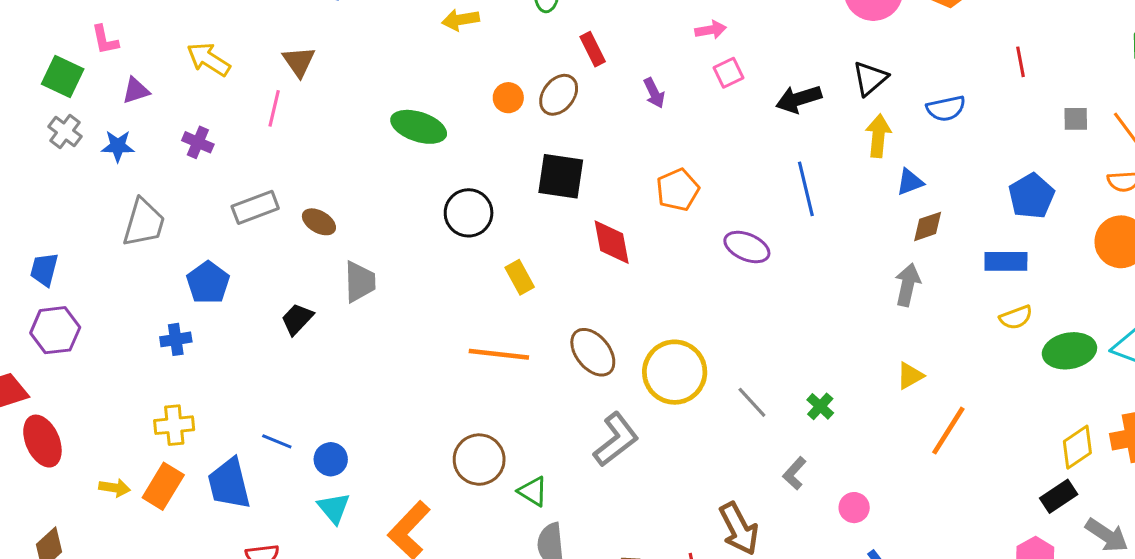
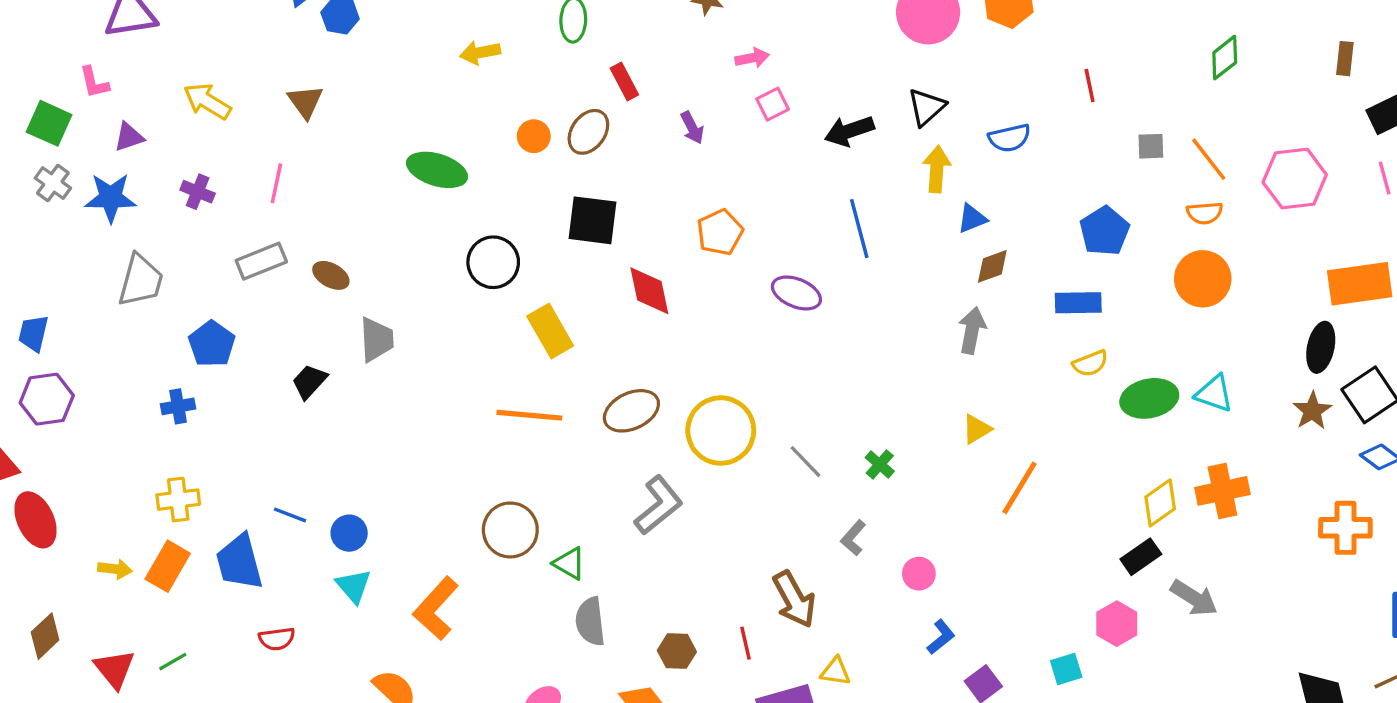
pink line: (274, 108) -> (276, 183), moved
blue star: (118, 146) -> (111, 198), size x1.4
yellow rectangle: (520, 277) -> (550, 331), size x1.4
brown ellipse: (593, 352) -> (631, 411), turned -75

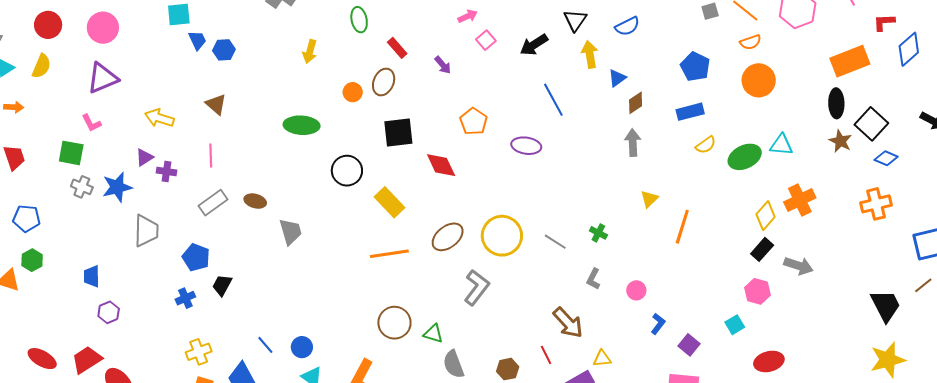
yellow arrow: (480, 53) -> (310, 51), turned -50
purple triangle: (129, 137) -> (144, 157), moved
black trapezoid: (309, 381) -> (222, 285), moved
purple hexagon: (47, 399) -> (109, 312), size x0.7
blue line: (290, 515) -> (265, 345), turned 42

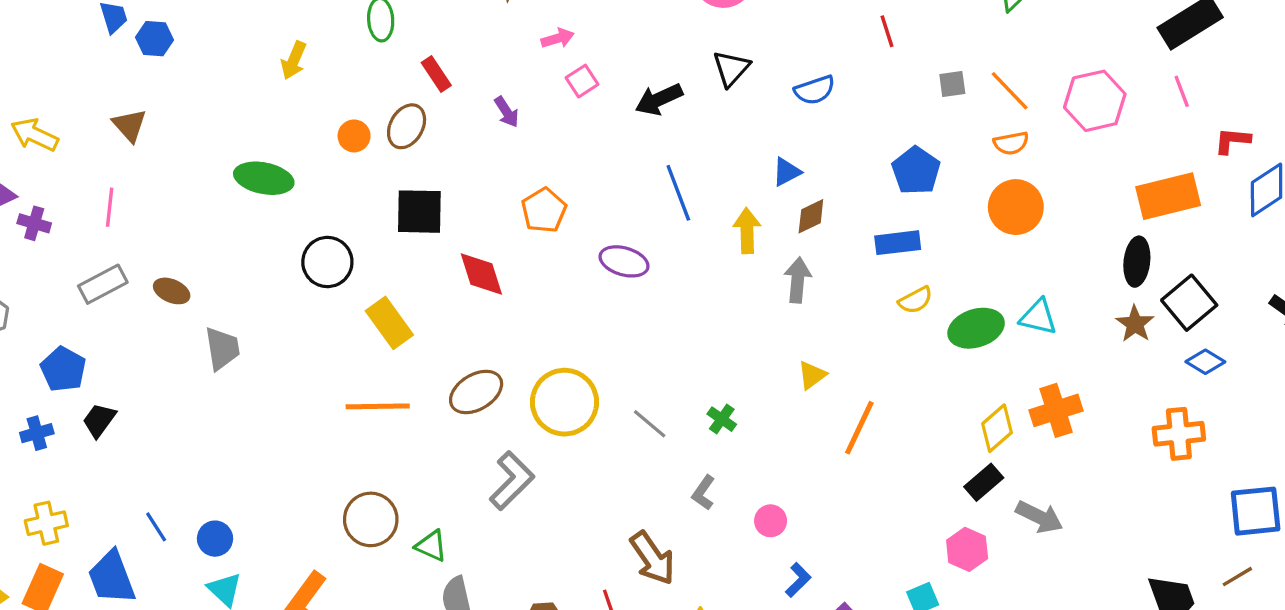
yellow arrow: (590, 54) -> (747, 231), moved

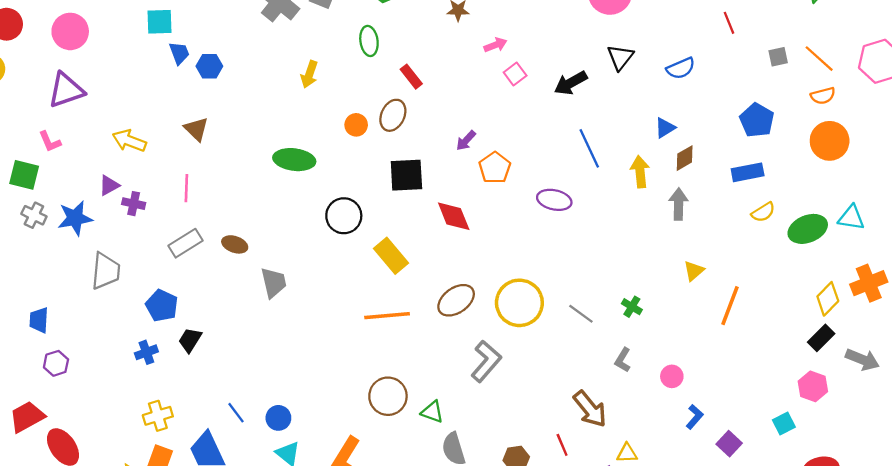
purple arrow: (507, 112) -> (466, 141), moved, turned 80

